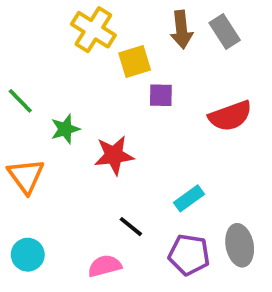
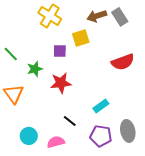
brown arrow: (182, 30) -> (97, 16), turned 78
yellow square: (135, 62) -> (81, 38), moved
purple square: (161, 95) -> (60, 51), moved
cyan circle: (28, 255) -> (29, 136), moved

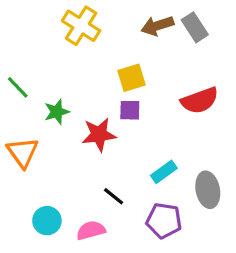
yellow square: (81, 38) -> (131, 78), moved
purple square: (60, 51) -> (130, 110), moved
gray ellipse: (128, 131) -> (208, 190), moved

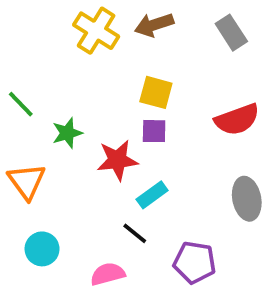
brown arrow: (157, 26) -> (154, 25), moved
yellow square: (131, 78) -> (156, 92), turned 32
cyan rectangle: (164, 172) -> (152, 195), moved
gray ellipse: (208, 190) -> (247, 199), moved
cyan circle: (47, 221) -> (42, 249), moved

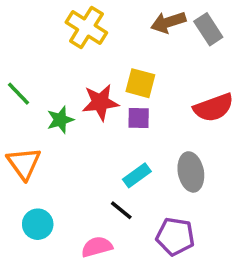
brown arrow: (154, 25) -> (168, 22), moved
red star: (117, 160) -> (100, 102), moved
gray ellipse: (247, 199) -> (191, 172), moved

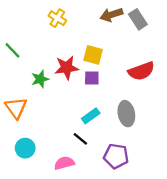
yellow cross: (86, 27) -> (57, 18), size x0.7
green line: (19, 94) -> (12, 50), moved

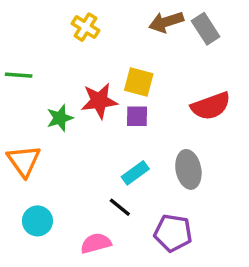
green line: (12, 50) -> (19, 75), turned -42

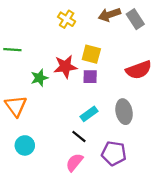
yellow cross: (86, 27) -> (67, 19), moved
pink semicircle: (96, 243) -> (74, 162), moved, turned -36

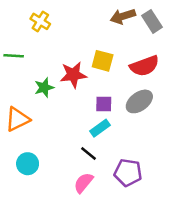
yellow cross: (67, 19) -> (40, 21), moved
red semicircle: (139, 70) -> (144, 66), moved
purple square: (90, 77) -> (104, 104), moved
orange triangle: (16, 106) -> (17, 119), turned 40
gray ellipse: (124, 112) -> (139, 101), moved, turned 65

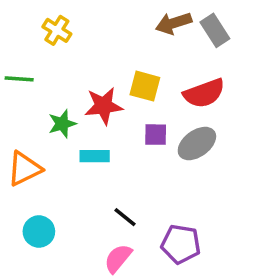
purple square: (104, 104) -> (156, 135), moved
cyan rectangle: (100, 128) -> (95, 156), moved, turned 36

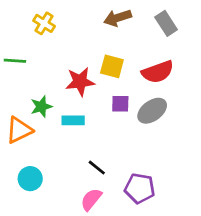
brown arrow: (174, 23) -> (118, 18), moved
green star: (62, 124) -> (41, 107), moved

